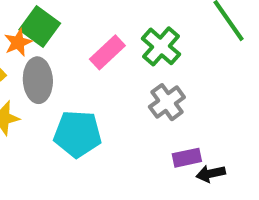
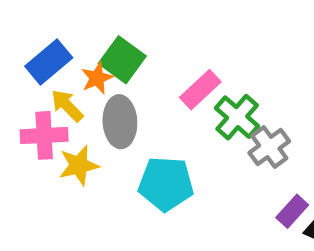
green cross: (161, 46) -> (237, 117), moved
purple rectangle: (187, 158) -> (292, 211), turned -36

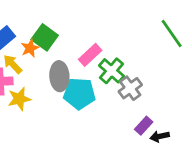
gray ellipse: (120, 122) -> (59, 76), moved
cyan pentagon: (166, 184) -> (79, 94), moved

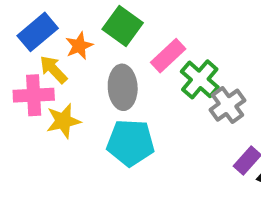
green square: (45, 37) -> (123, 26), moved
cyan pentagon: (79, 94) -> (131, 143), moved

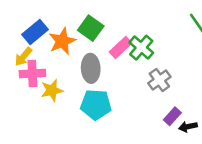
orange star: (79, 46) -> (62, 41), size x1.5
yellow arrow: (53, 69) -> (23, 57), moved, turned -96
green cross: (200, 79) -> (141, 48), moved

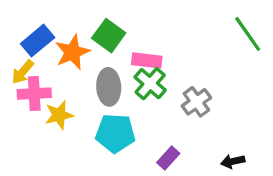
pink rectangle: (121, 48) -> (147, 60), turned 50
green cross: (141, 48) -> (150, 84), moved
purple rectangle: (172, 116) -> (168, 158), moved

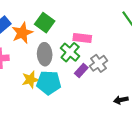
pink rectangle: (147, 60) -> (82, 38), moved
yellow star: (59, 115) -> (30, 80), moved
purple rectangle: (168, 158) -> (81, 70), moved

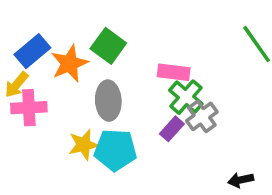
green cross: (70, 52) -> (186, 97), moved

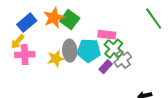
orange star: (69, 63) -> (54, 18), moved
yellow star: (84, 145) -> (56, 59), moved
cyan pentagon: (115, 150) -> (89, 51), moved

